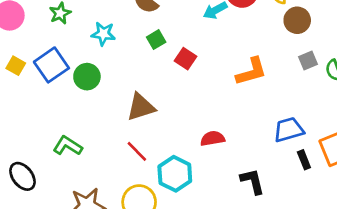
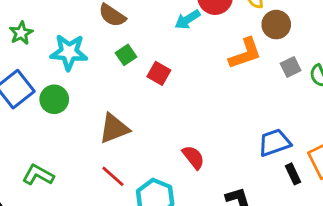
cyan star: (103, 34) -> (69, 52), size x1.4
orange L-shape: (251, 71) -> (245, 53), moved
red semicircle: (213, 138) -> (193, 157), turned 65

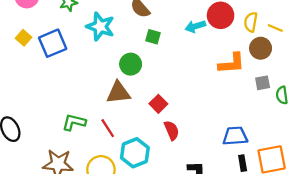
green square: (126, 55) -> (153, 37), moved, turned 35
red square: (159, 73) -> (158, 104), moved
green circle: (54, 99) -> (131, 64), moved
green L-shape: (38, 175) -> (74, 122), moved, turned -30

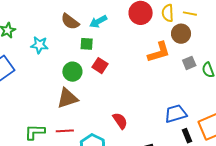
cyan arrow: (195, 26) -> (98, 22), moved
cyan star: (100, 27) -> (39, 45), size x0.7
red square: (158, 104) -> (100, 66), moved
red line: (108, 128) -> (65, 131), turned -48

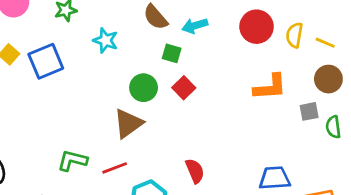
brown circle: (181, 34) -> (328, 79), moved
brown triangle: (67, 98) -> (128, 123), turned -30
red line: (65, 131) -> (115, 168), turned -30

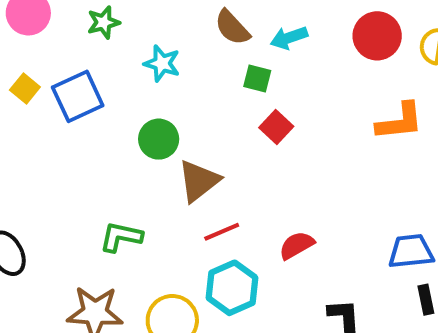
green circle: (144, 88) -> (159, 139), moved
red line: (115, 168) -> (222, 232), moved
red semicircle: (195, 171) -> (297, 245), turned -95

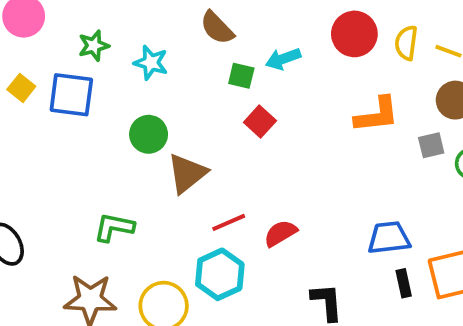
green star: (103, 22) -> (94, 46), moved
cyan arrow: (289, 38) -> (283, 59), moved
blue square: (78, 96) -> (71, 95), turned 33
red line: (222, 232) -> (229, 222), moved

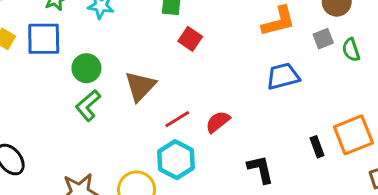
green circle: (149, 134) -> (86, 68), moved
green L-shape: (114, 227) -> (88, 105), moved, turned -44
blue trapezoid: (389, 238) -> (283, 76), moved

